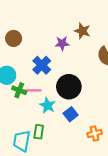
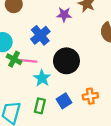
blue square: (71, 114) -> (64, 101), moved
green rectangle: (39, 132) -> (40, 106), moved
orange cross: (95, 134) -> (90, 96), moved

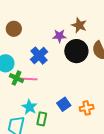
black circle: (66, 61) -> (76, 51), moved
cyan star: (42, 78) -> (30, 107), moved
blue square: (64, 101) -> (64, 104), moved

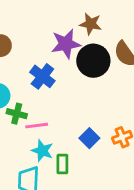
purple star: (59, 36) -> (66, 44), size x1.5
pink line: (29, 79) -> (37, 126), moved

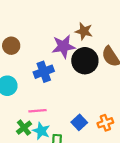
blue cross: (42, 76) -> (44, 72), turned 30
green cross: (17, 114) -> (24, 128), moved, turned 35

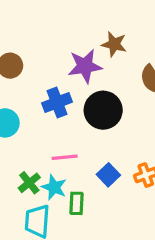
black circle: (85, 61) -> (103, 110), moved
pink line: (38, 111) -> (65, 157), moved

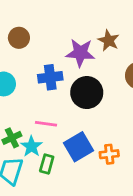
blue square: (108, 175) -> (78, 147), size x1.5

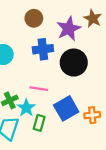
brown circle: (19, 38) -> (34, 18), moved
purple star: (80, 53) -> (69, 29), turned -30

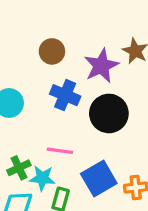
blue cross: (43, 49) -> (65, 95), turned 30
cyan star: (26, 108) -> (42, 178), turned -30

